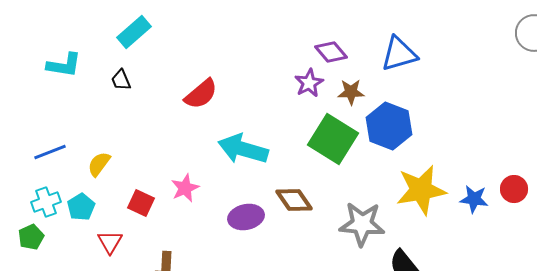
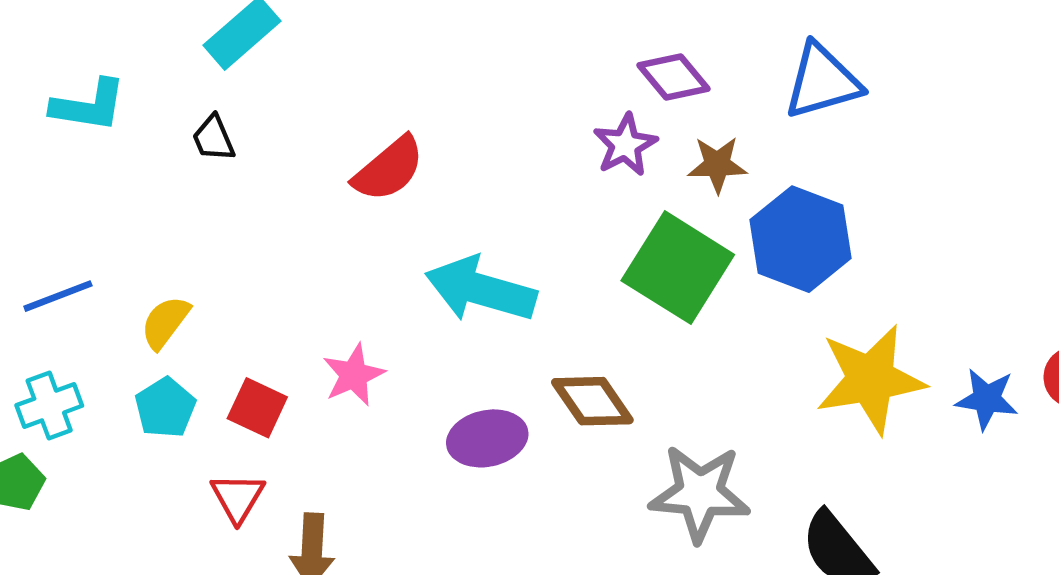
cyan pentagon: (81, 207) -> (165, 408), moved
gray star: (362, 224) -> (700, 493), moved
red triangle: (110, 242) -> (238, 498), moved

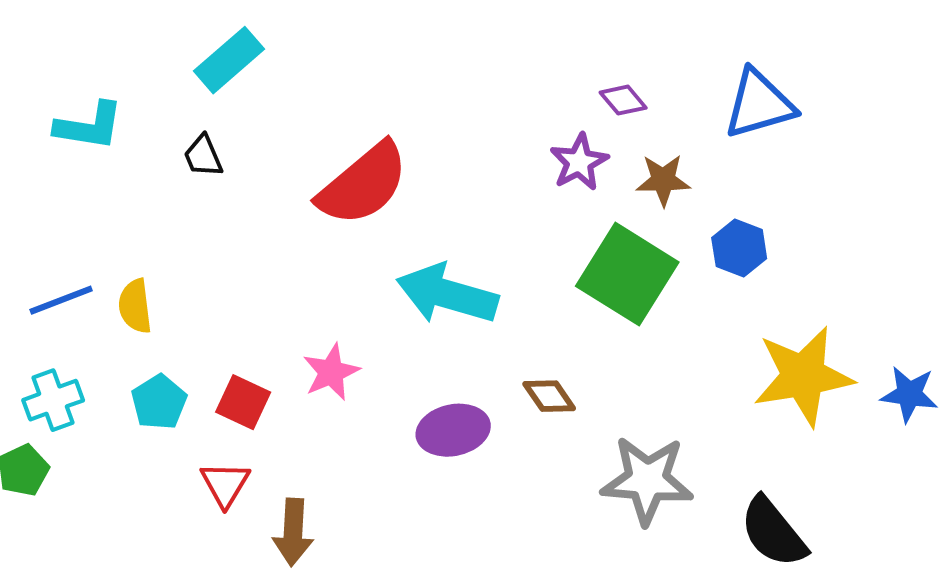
purple diamond: (673, 77) -> (623, 100), size x0.7
red semicircle: (389, 169) -> (363, 184), size x1.4
blue hexagon: (801, 239) -> (739, 248), size x0.6
yellow semicircle: (165, 322) -> (135, 306), moved, turned -44
brown diamond: (592, 401) -> (549, 396), size x0.7

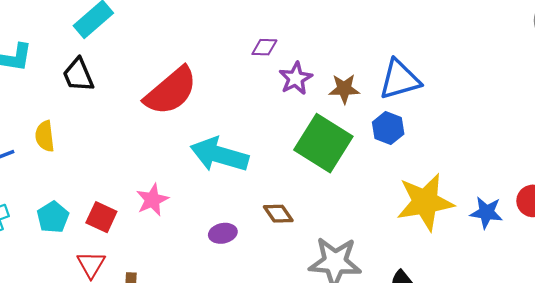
purple diamond: (623, 100) -> (264, 47), moved, turned -48
blue triangle: (759, 104) -> (400, 80), moved
black trapezoid: (203, 156) -> (78, 75), size x1.4
yellow semicircle: (135, 306) -> (45, 136), moved
purple ellipse: (453, 430) -> (223, 233), size x0.7

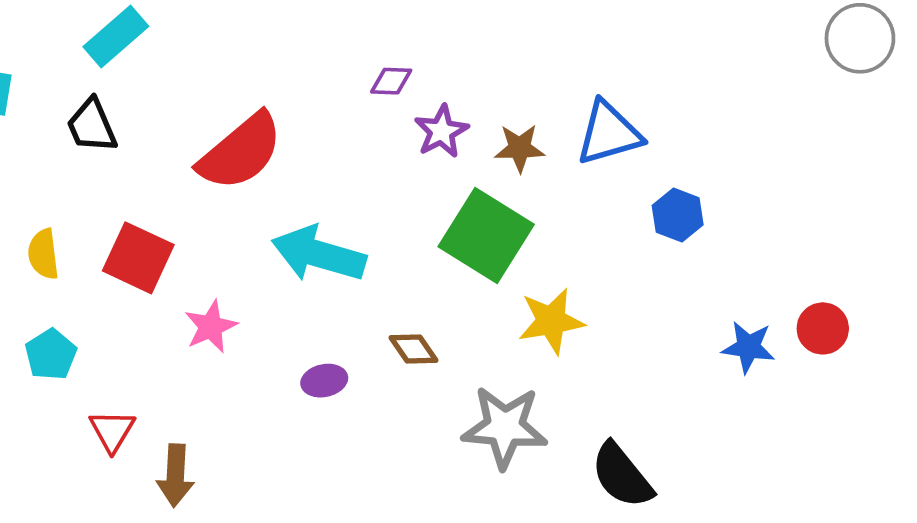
blue hexagon: (388, 128) -> (678, 215), moved
yellow semicircle: (45, 136) -> (43, 254), moved
yellow star: (425, 202) -> (551, 321), moved, size x0.7
red square: (101, 217) -> (138, 258), moved, size x1.4

